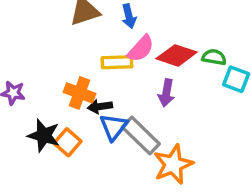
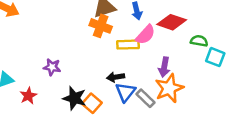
red diamond: (177, 55) -> (172, 22), moved
orange cross: (79, 93) -> (101, 26), moved
gray rectangle: (141, 135) -> (146, 98), size x0.7
orange star: (173, 164) -> (169, 88), moved

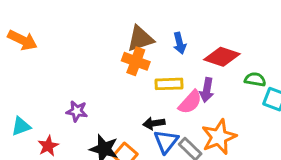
pink semicircle: (146, 35) -> (190, 102), moved
purple arrow: (164, 67) -> (207, 90), moved

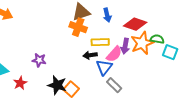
black arrow: (154, 123) -> (90, 55), moved
orange star: (219, 137) -> (142, 43), moved
blue triangle: (166, 141) -> (104, 67), moved

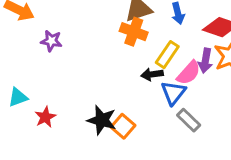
yellow rectangle: (100, 42) -> (167, 55), turned -54
purple star: (39, 60) -> (51, 41), moved

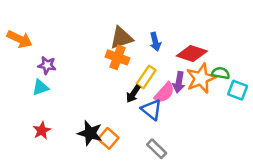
black arrow: (152, 74) -> (133, 94), turned -48
blue triangle: (173, 93) -> (151, 110), turned -30
cyan triangle: (18, 97) -> (40, 87), moved
gray rectangle: (189, 120) -> (157, 149), moved

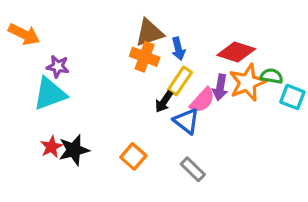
blue arrow: (155, 42) -> (178, 49), moved
cyan triangle: (40, 87) -> (50, 94), size x1.6
black star: (90, 133) -> (74, 150), moved, turned -30

